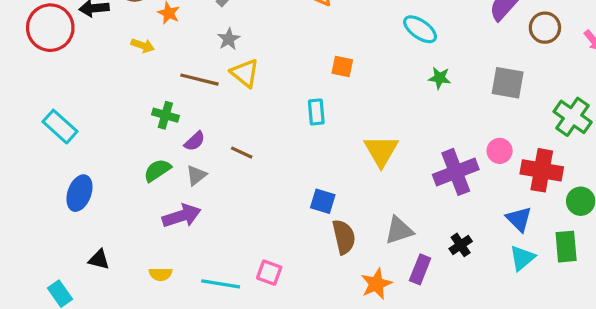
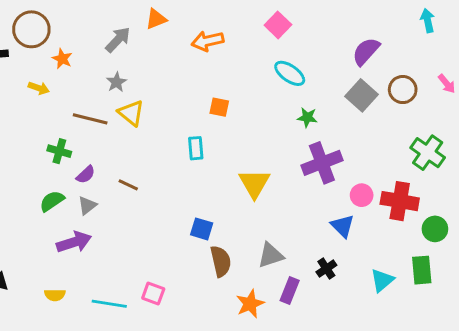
brown circle: (545, 28) -> (403, 90), moved
gray square: (508, 83) -> (362, 95), moved, turned 32
pink circle: (500, 151) -> (362, 195), moved
purple cross: (456, 172) -> (322, 163), moved
blue triangle: (519, 219) -> (342, 226), moved

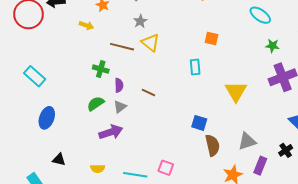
purple semicircle: (86, 175) -> (119, 85), turned -48

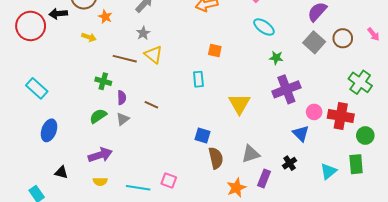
purple arrow: (111, 132) -> (100, 155), moved

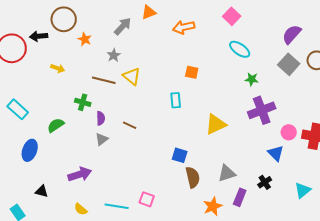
gray star: (143, 33) -> (114, 55), moved
yellow arrow: (89, 37) -> (58, 68), moved
yellow triangle: (239, 104) -> (216, 124), turned 35
green semicircle: (98, 116) -> (56, 125), moved
yellow semicircle: (100, 182) -> (81, 209), moved, turned 40

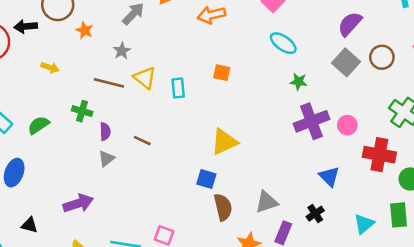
cyan rectangle: (176, 100) -> (178, 88), moved
yellow triangle: (216, 124) -> (224, 142), moved
green semicircle: (56, 125) -> (38, 125), moved
pink circle: (289, 132) -> (347, 125), moved

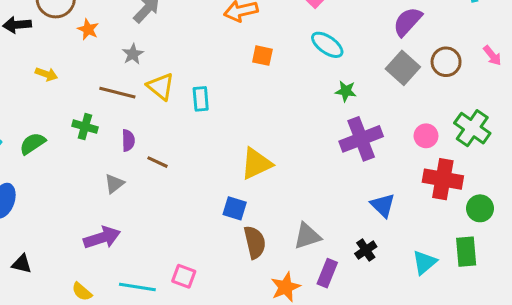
orange square: (222, 73) -> (262, 56), moved
pink circle: (347, 125) -> (426, 136), moved
purple semicircle: (105, 132) -> (128, 140), moved
purple arrow: (78, 203) -> (102, 238), moved

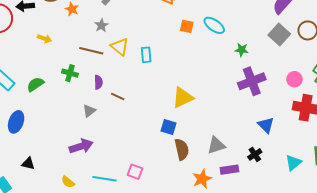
cyan ellipse: (327, 45) -> (214, 25), moved
purple rectangle: (327, 273) -> (229, 170), turned 60

